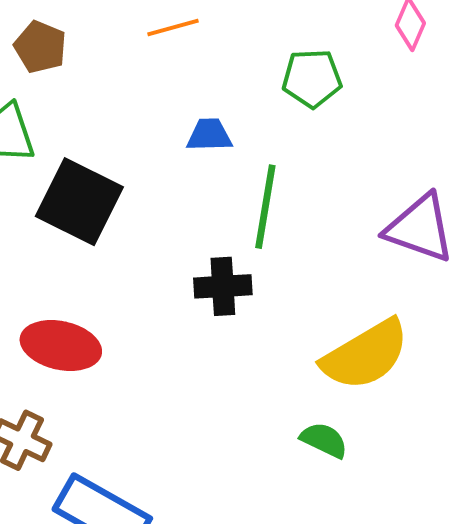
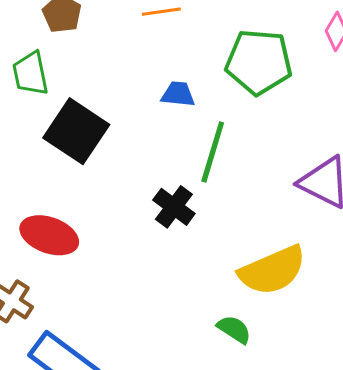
green pentagon: (312, 78) -> (259, 62), size x1.5
black cross: (223, 286) -> (174, 207), turned 33

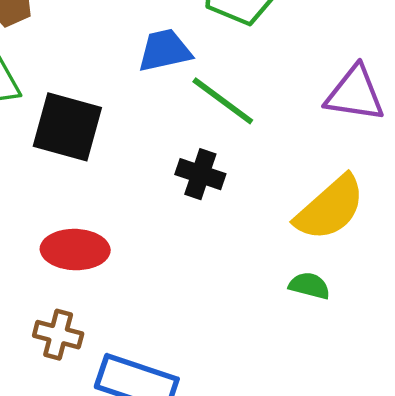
blue trapezoid: (178, 94) -> (165, 50), size x1.4
green line: (213, 152) -> (223, 101), turned -52

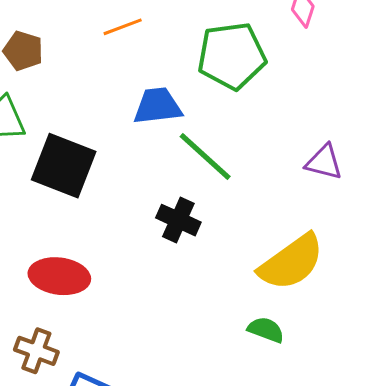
purple triangle: (355, 94) -> (324, 162), size x0.7

